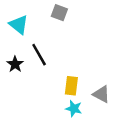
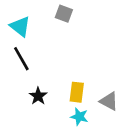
black line: (39, 55) -> (21, 59), moved
black star: (15, 64) -> (38, 96), moved

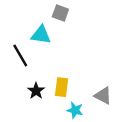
cyan triangle: (20, 27) -> (41, 35), moved, turned -30
yellow rectangle: (77, 92) -> (62, 87), moved

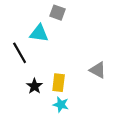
gray triangle: (103, 96) -> (98, 70), moved
cyan star: (75, 110) -> (61, 105), moved

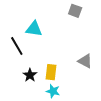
gray square: (57, 13) -> (75, 11), moved

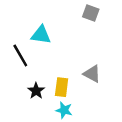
gray triangle: (85, 61) -> (92, 74), moved

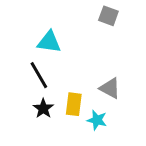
black line: (20, 56) -> (39, 75), moved
cyan star: (64, 110) -> (97, 120), moved

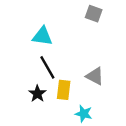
black line: (39, 75) -> (47, 67), moved
cyan star: (97, 120) -> (84, 114), moved

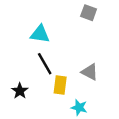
black star: (37, 94) -> (20, 91), moved

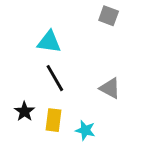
yellow rectangle: (60, 85) -> (53, 120), moved
cyan star: (79, 108) -> (85, 130), moved

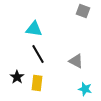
gray square: (109, 16) -> (83, 11), moved
cyan star: (85, 130) -> (85, 89), moved

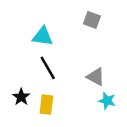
gray square: (83, 11) -> (92, 20), moved
cyan star: (85, 89) -> (107, 101), moved

